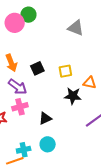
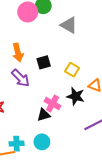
gray triangle: (76, 28) -> (69, 25), moved
yellow square: (65, 71) -> (72, 70), turned 32
pink cross: (20, 107) -> (53, 104), moved, turned 35

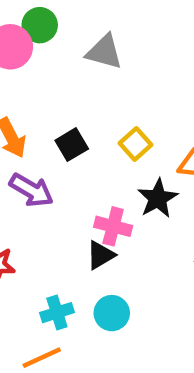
yellow square: (72, 70) -> (135, 144), turned 32
black star: (76, 96) -> (158, 198), turned -30
cyan cross: (17, 144) -> (57, 313), moved

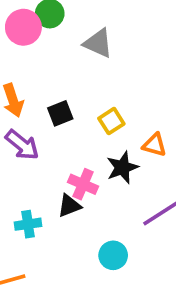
cyan cross: (57, 313) -> (28, 224), moved
cyan circle: (112, 313) -> (113, 255), moved

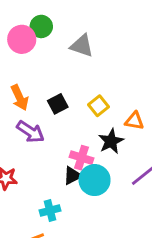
cyan cross: (28, 224) -> (50, 210), moved
cyan circle: (113, 255) -> (95, 180), moved, size x1.4

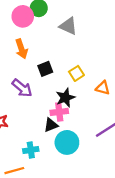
orange arrow: (20, 98) -> (21, 49), moved
black star: (111, 141) -> (65, 98), moved
pink cross: (81, 158) -> (59, 112), turned -30
cyan circle: (95, 180) -> (67, 142), moved

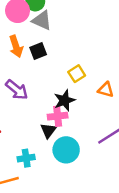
gray triangle: (68, 26) -> (42, 20), moved
black square: (45, 69) -> (38, 51), moved
black triangle: (51, 125) -> (48, 131), turned -32

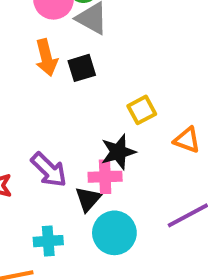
purple arrow: (17, 90) -> (49, 170), moved

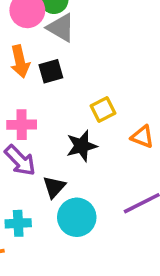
pink cross: (105, 177) -> (22, 125), moved

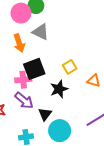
gray triangle: (61, 28) -> (41, 32), moved
black square: (51, 71) -> (34, 69), moved, size x1.5

